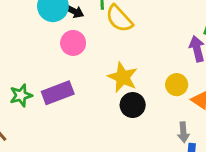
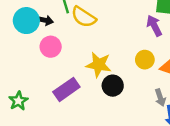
purple rectangle: (58, 93) -> (66, 89), moved

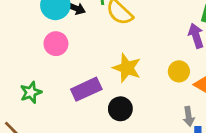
pink circle: (51, 47) -> (56, 44), moved
black circle: (113, 86) -> (120, 109), moved

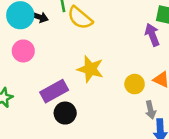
yellow circle: (179, 71) -> (135, 84), moved
black circle: (120, 109) -> (65, 113), moved

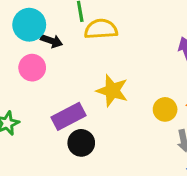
black arrow: (39, 17) -> (52, 41), moved
yellow semicircle: (80, 18) -> (101, 29), turned 136

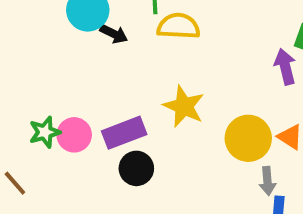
pink circle: (32, 68) -> (74, 135), moved
yellow circle: (165, 109) -> (248, 138), size x1.5

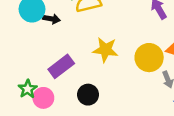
purple rectangle: (124, 133) -> (61, 66), moved
pink circle: (74, 135) -> (43, 98), moved

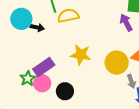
green star: (28, 89) -> (28, 79), moved
pink circle: (43, 98) -> (42, 83), moved

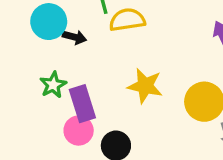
purple rectangle: (44, 67) -> (82, 104), turned -75
green star: (28, 79) -> (53, 85), moved

